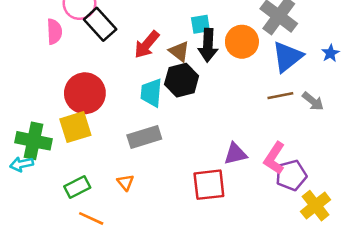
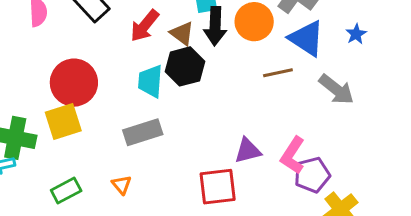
blue triangle: (287, 57) -> (307, 38), turned -48
brown line: (280, 96) -> (278, 73), moved
gray arrow: (313, 101) -> (336, 89), size x1.4

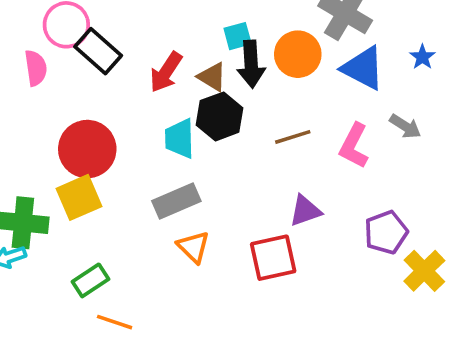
brown line: (278, 73) -> (293, 137), moved
gray arrow: (336, 89) -> (405, 126), size x0.7
pink L-shape: (293, 155) -> (354, 146), moved
orange triangle: (122, 185) -> (193, 247), moved, size x1.4

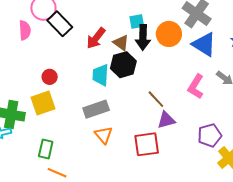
brown line: (293, 137) -> (156, 99), moved, turned 60
red circle: (87, 149) -> (50, 77), size x0.5
green rectangle: (91, 280) -> (46, 149), turned -48

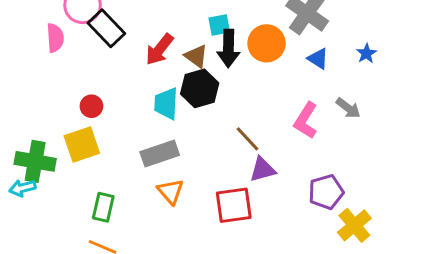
blue triangle: (204, 44) -> (318, 59), size x0.6
green rectangle: (46, 149) -> (103, 207), moved

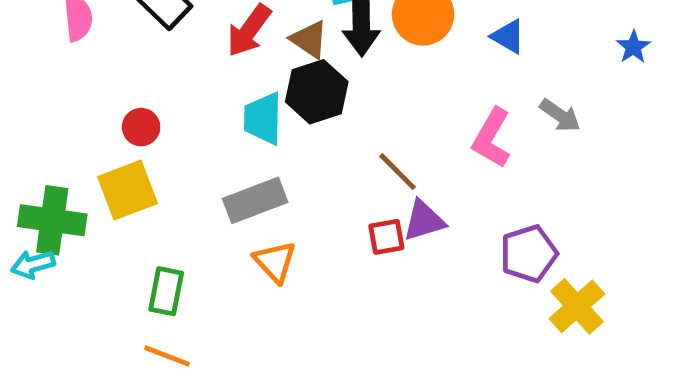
blue star: (366, 54) -> (633, 47), moved
red square: (234, 205) -> (386, 237), moved, size x0.6

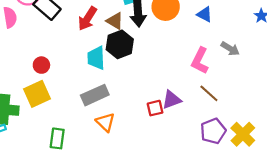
brown line: (397, 172) -> (209, 93), moved
purple pentagon: (529, 254) -> (213, 131), moved

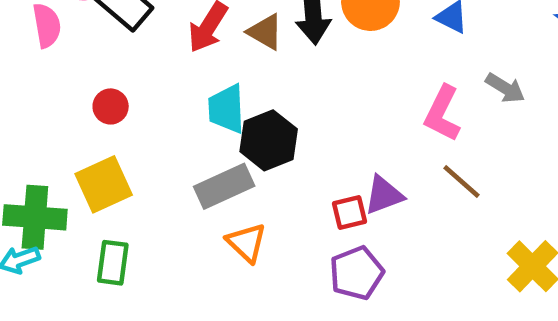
black hexagon: (120, 44) -> (269, 140), moved
red circle: (41, 65) -> (111, 106), moved
purple pentagon: (213, 131) -> (357, 273), moved
green rectangle: (57, 138) -> (113, 263), moved

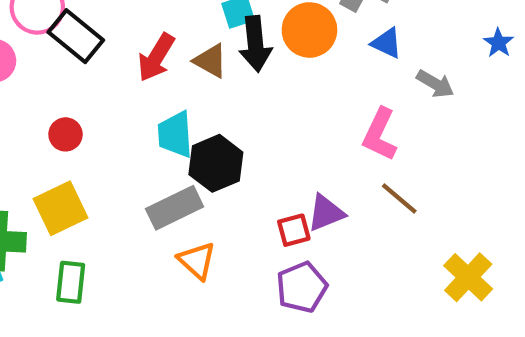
gray arrow: (505, 88) -> (435, 84), moved

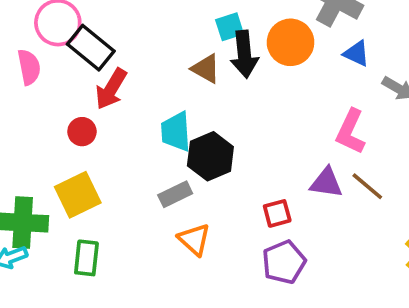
red arrow: (156, 57) -> (111, 89), moved
gray rectangle: (175, 208) -> (175, 194), size x0.7
purple triangle: (326, 213) -> (326, 183), moved, turned 30

